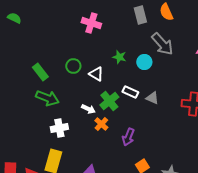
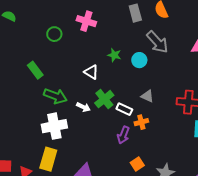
green circle: (73, 66) -> (54, 34), moved
white rectangle: (130, 92) -> (124, 109), moved
green arrow: (47, 98) -> (55, 96), moved
orange cross: (101, 124) -> (141, 122), moved, turned 32
white cross: (59, 128) -> (54, 126), size x1.4

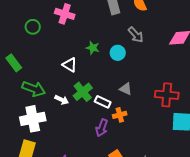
gray arrow: (157, 42) -> (136, 35), size x0.7

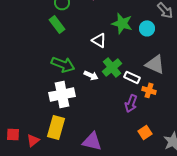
green star: (93, 48) -> (122, 23), size x1.5
green rectangle: (14, 63) -> (57, 24), moved
gray triangle: (126, 89) -> (155, 64), size x1.5
orange cross: (120, 115) -> (149, 90), turned 32

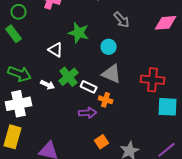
cyan circle: (147, 28) -> (109, 47), moved
purple arrow: (131, 103) -> (88, 113), turned -114

